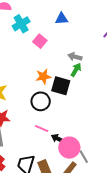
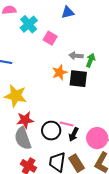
gray arrow: (75, 57) -> (76, 56), moved
black circle: (41, 101) -> (51, 131), moved
black arrow: (58, 139) -> (74, 134), moved, turned -80

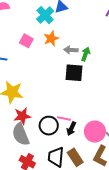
cyan cross: (29, 24) -> (45, 15), moved
pink square: (50, 38) -> (26, 41), moved
orange star: (60, 72) -> (51, 38), moved

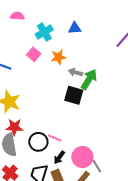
cyan cross: (45, 15) -> (44, 32), moved
green arrow: (86, 54) -> (89, 79), size x1.5
black arrow: (71, 129) -> (59, 157), moved

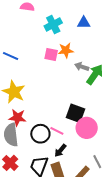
pink square: (34, 54) -> (51, 54), moved, turned -32
black square: (74, 95) -> (75, 113), moved
pink circle: (82, 157) -> (87, 128), moved

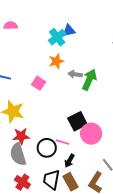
cyan cross: (53, 24) -> (57, 37), moved
pink square: (51, 54) -> (38, 83), moved, turned 32
black square: (75, 113) -> (77, 121), turned -36

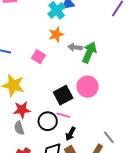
black square: (77, 121) -> (63, 95), moved
pink circle: (91, 134) -> (88, 87), moved
gray semicircle: (18, 154) -> (19, 128), size x0.6

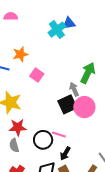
orange star: (56, 34) -> (20, 54), moved
gray arrow: (75, 47) -> (74, 89), moved, turned 56
black square: (63, 95) -> (67, 104), moved

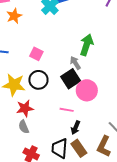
orange star: (20, 54) -> (14, 16), moved
pink circle: (84, 107) -> (87, 90), moved
black circle: (43, 140) -> (38, 80), moved

